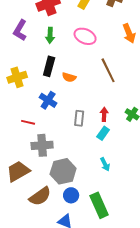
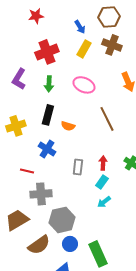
cyan arrow: (105, 164) -> (104, 202), moved, turned 80

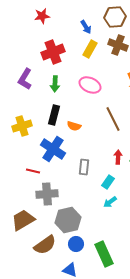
blue cross: (47, 149) -> (53, 149), size x1.4
red arrow: (103, 163) -> (118, 157), moved

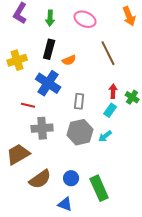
orange semicircle: (74, 126) -> (69, 60), turned -40
cyan rectangle: (108, 182) -> (110, 110), moved
gray hexagon: (68, 220) -> (80, 132), moved

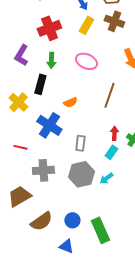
black rectangle: (49, 49) -> (40, 84), moved
brown line: (108, 53) -> (109, 95), turned 45
yellow cross: (17, 60) -> (18, 102), turned -30
red line: (28, 105) -> (20, 147), moved

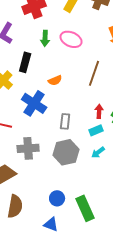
green arrow: (51, 60) -> (45, 38), moved
cyan rectangle: (111, 152) -> (96, 130), turned 32
cyan arrow: (106, 178) -> (98, 152), moved
brown semicircle: (41, 221) -> (15, 206), moved, turned -45

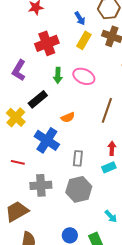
black rectangle: (25, 62) -> (38, 99), turned 36
cyan arrow: (98, 152) -> (111, 216), moved, turned -96

